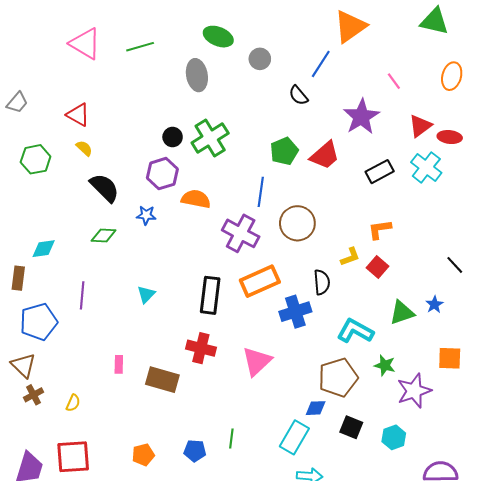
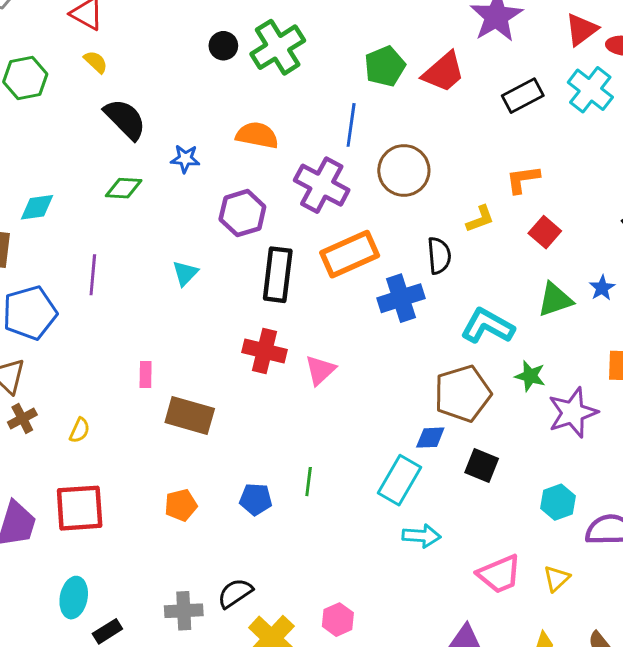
purple hexagon: (162, 174) -> (242, 213), moved
red square: (378, 267) -> (545, 232), moved
pink triangle: (257, 361) -> (320, 370), moved, size x0.7
brown rectangle: (162, 380) -> (190, 416), moved
cyan hexagon: (394, 437) -> (558, 502), moved

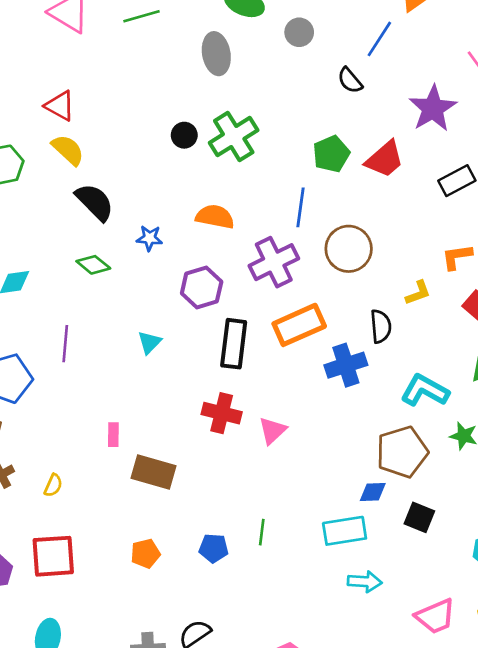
yellow semicircle: (96, 62) -> (68, 150), size x1.5
purple cross: (322, 185) -> (274, 262), turned 36
green diamond: (124, 188) -> (93, 265), turned 36
cyan rectangle: (399, 480) -> (345, 531), turned 51

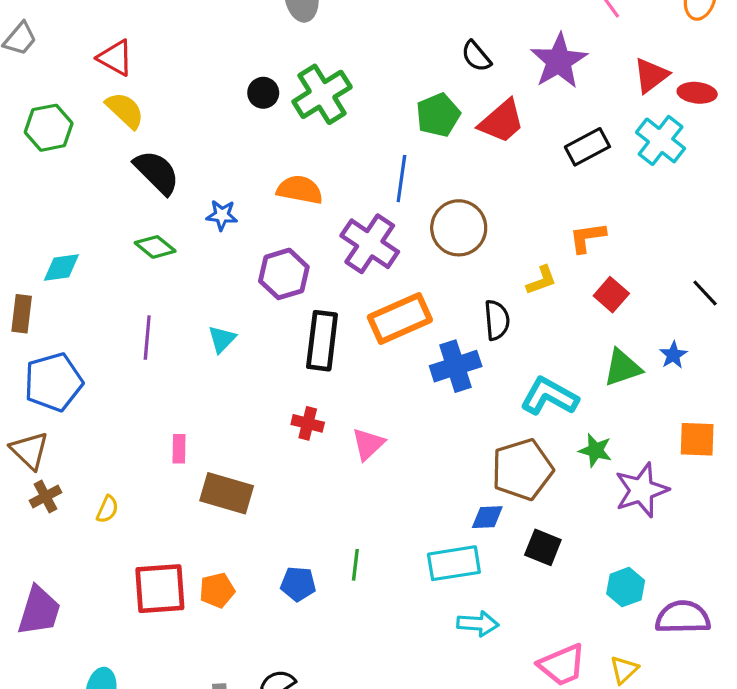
black semicircle: (350, 80) -> (476, 56), moved
purple cross: (274, 262) -> (370, 244), turned -30
purple line: (65, 344) -> (147, 338), moved
red cross: (222, 413) -> (308, 423), size x0.7
red square: (53, 556) -> (160, 589), moved

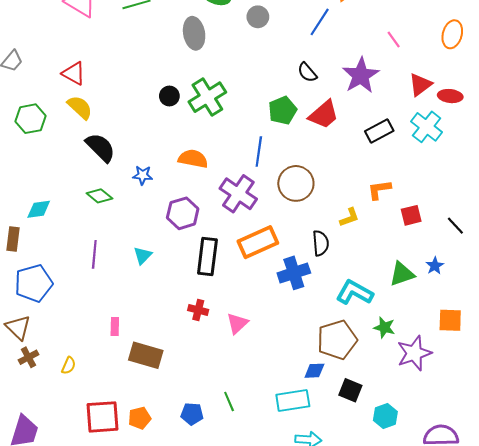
red square: (611, 295) -> (411, 215), moved, turned 35
green line: (355, 565) -> (229, 402), turned -30
cyan hexagon: (626, 587) -> (385, 416), moved

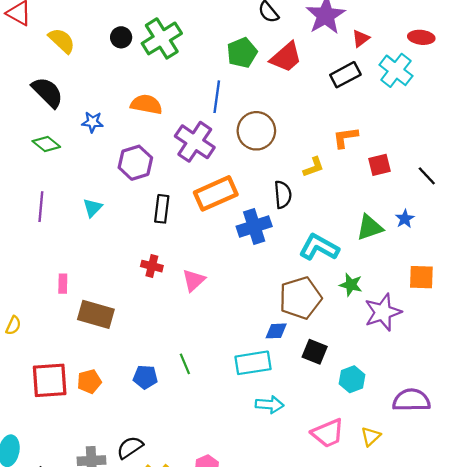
red triangle: (420, 85) -> (361, 38), moved, size x0.7
yellow semicircle: (80, 107) -> (62, 41), moved
black rectangle: (207, 256) -> (162, 209), size x0.7

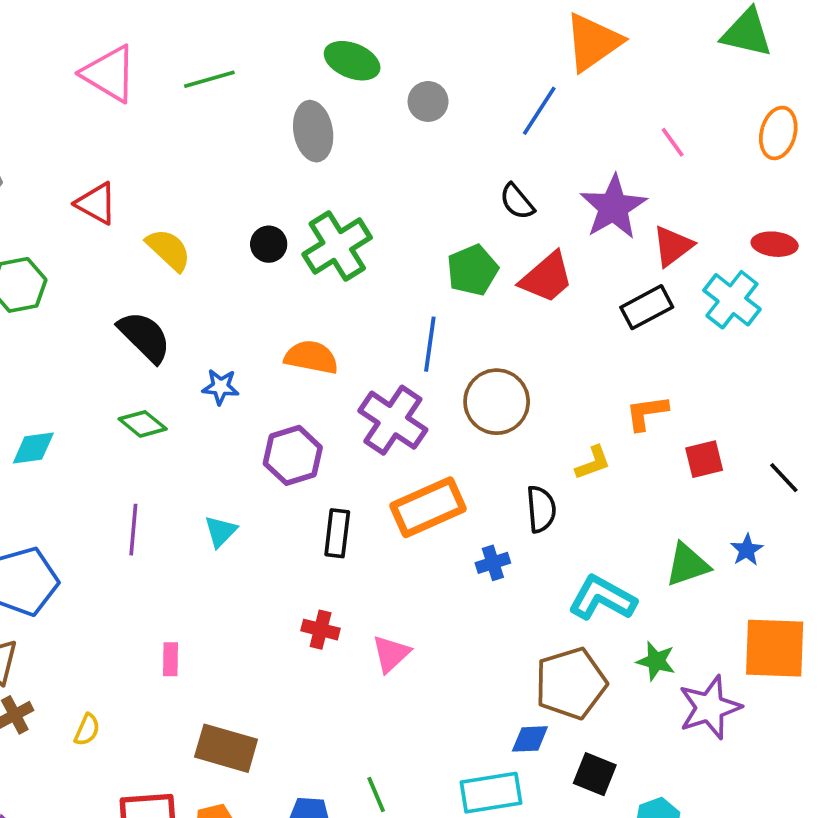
red triangle: (361, 38) -> (673, 246), size x1.4
blue cross: (254, 226) -> (493, 563), size x0.6
orange square: (421, 277) -> (775, 648), size x1.5
brown rectangle: (96, 314) -> (226, 748), moved

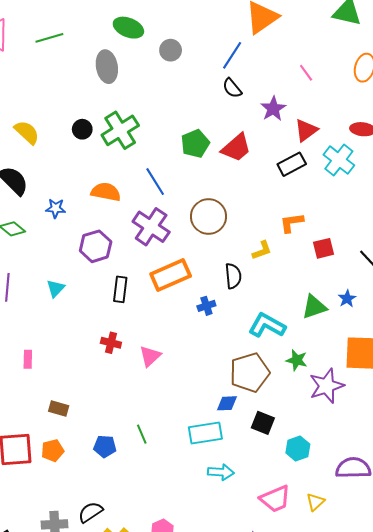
black semicircle: (517, 202) -> (232, 88), moved
purple star: (613, 207) -> (273, 109), size x0.7
blue line: (430, 344) -> (155, 182), moved, turned -40
brown rectangle: (226, 748) -> (59, 408), size x0.6

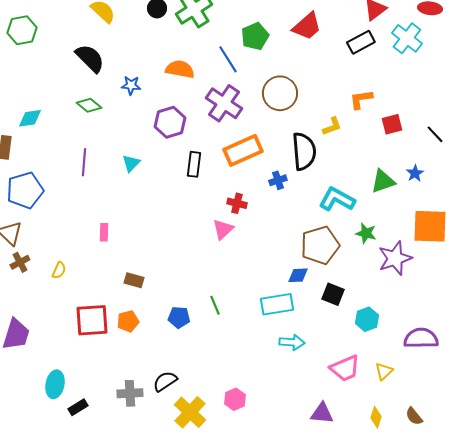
green pentagon: (195, 144) -> (255, 36), moved
black semicircle: (233, 276) -> (304, 151), size x1.5
red cross: (111, 343) -> (237, 203), moved

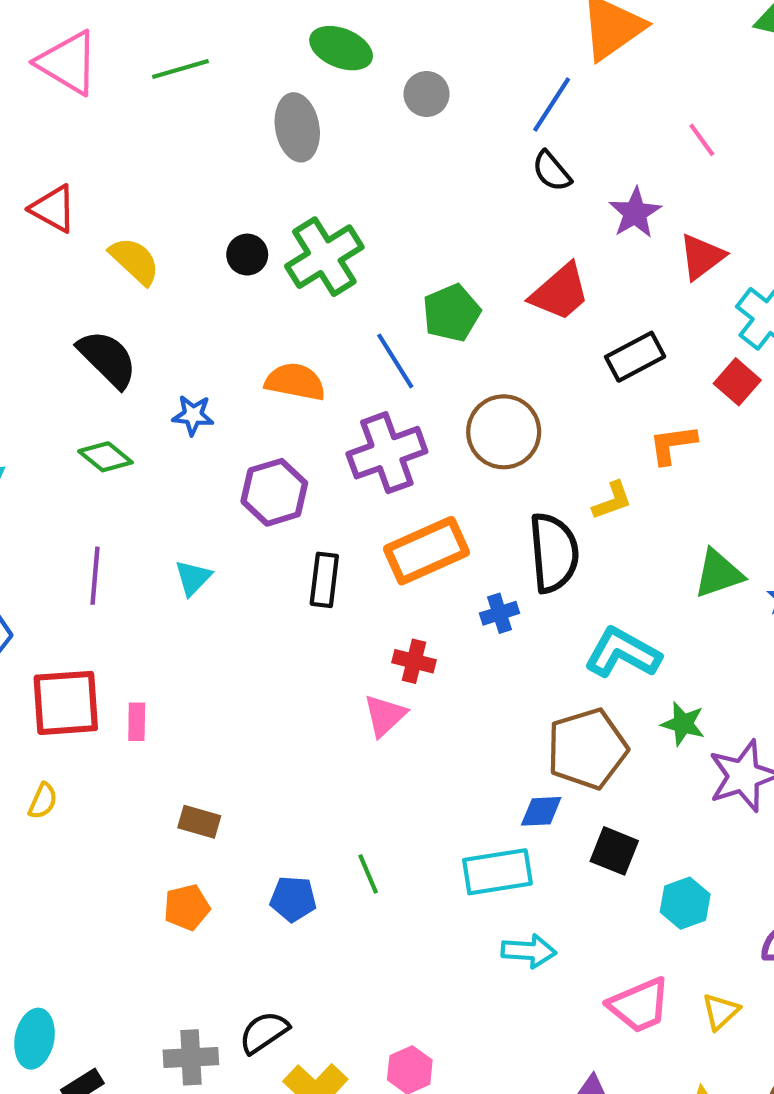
black rectangle: (361, 42) -> (635, 357), moved
purple cross: (224, 103) -> (387, 453), turned 36
red square: (392, 124) -> (737, 382), moved, turned -35
green triangle: (383, 181) -> (718, 574), moved
red square: (92, 320) -> (66, 703), moved

